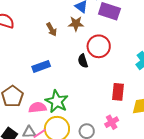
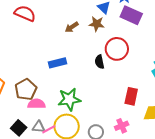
brown arrow: (52, 29) -> (72, 27), turned 80
green star: (57, 101) -> (69, 99), turned 30
pink semicircle: (37, 108) -> (36, 104), moved

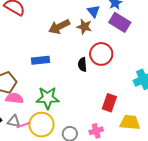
brown arrow: (72, 27) -> (59, 27), size x1.5

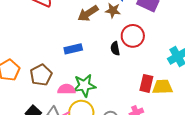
pink semicircle: (14, 98) -> (66, 89), moved
yellow trapezoid: (130, 122) -> (162, 87), moved

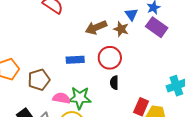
red circle: (133, 36) -> (110, 58), moved
black semicircle: (115, 48) -> (114, 83), moved

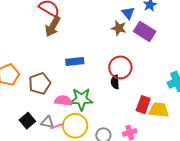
brown arrow: (96, 27) -> (53, 26), moved, turned -35
purple rectangle: (157, 27) -> (145, 31), moved
red circle: (110, 58) -> (120, 67), moved

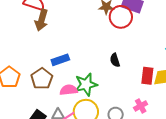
blue rectangle: (75, 61) -> (60, 60), moved
red circle: (120, 67) -> (121, 17), moved

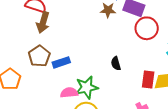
red circle: (121, 17) -> (147, 28), moved
brown pentagon: (42, 79) -> (39, 56), moved

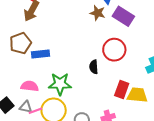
red circle: (147, 28) -> (114, 50), moved
pink semicircle: (69, 93) -> (30, 86), moved

